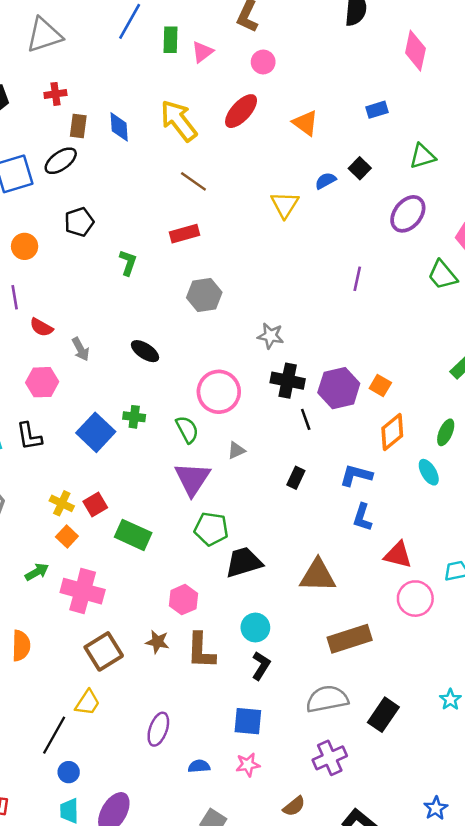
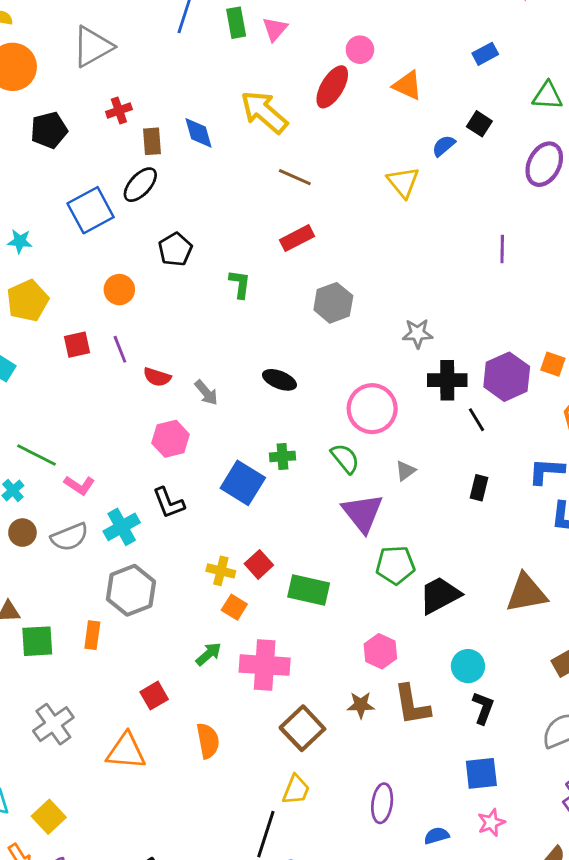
pink circle: (263, 62) -> (360, 50), moved
green triangle: (423, 156) -> (547, 96), turned 32

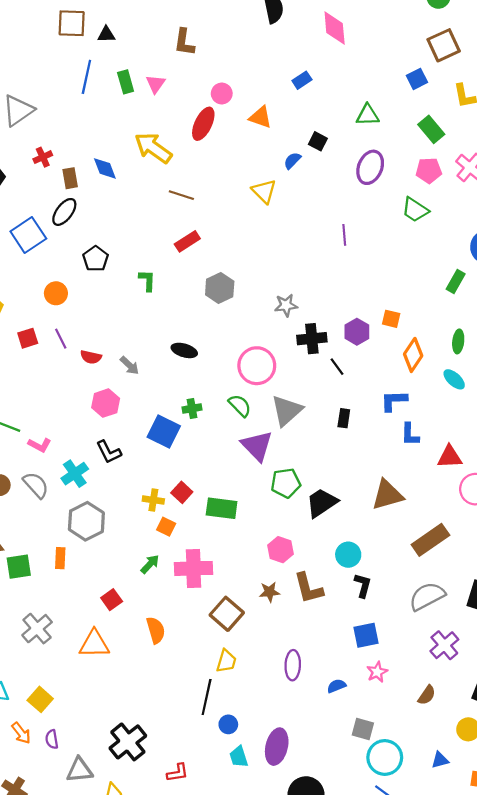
blue rectangle: (485, 54) -> (302, 80), moved
purple hexagon: (507, 377) -> (357, 332), size x0.7
gray triangle: (406, 471) -> (287, 410), size x2.0
gray semicircle: (70, 537) -> (36, 485), turned -104

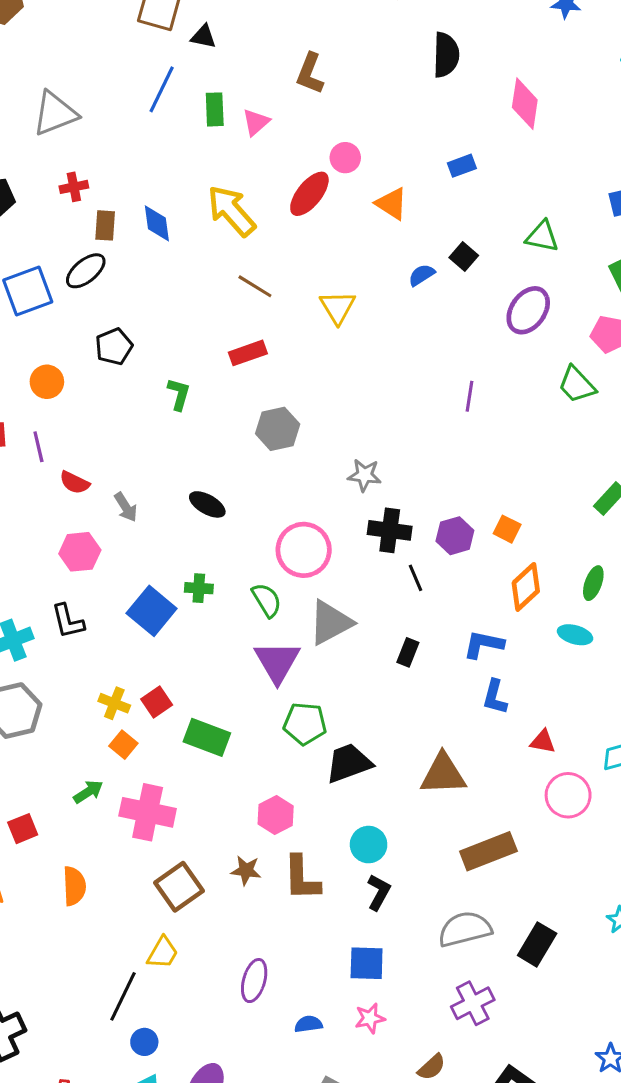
yellow triangle: (264, 191) -> (338, 307), moved
cyan ellipse: (454, 379) -> (575, 635), turned -40
red triangle: (450, 457) -> (543, 742), size x0.7

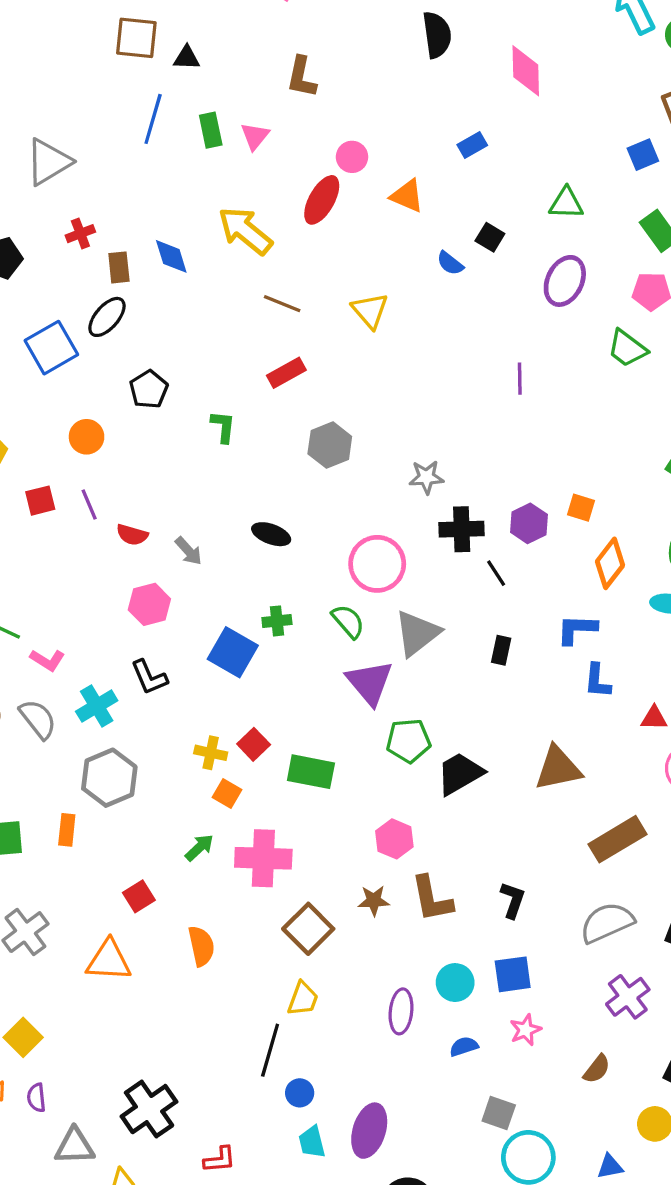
blue semicircle: (422, 275) -> (450, 263), turned -100
cyan circle: (369, 845) -> (455, 983), moved

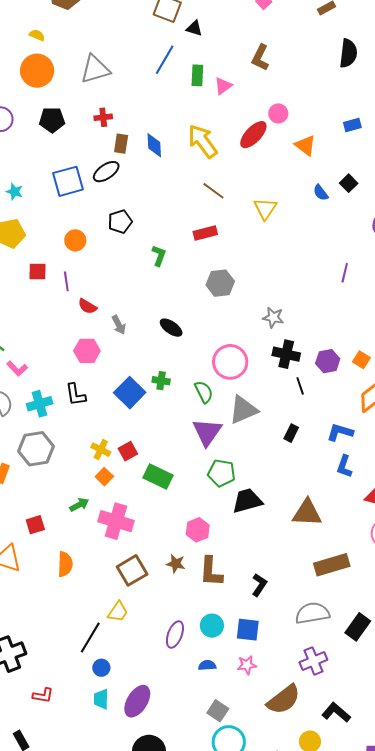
brown semicircle: (597, 1069) -> (284, 700), size x1.8

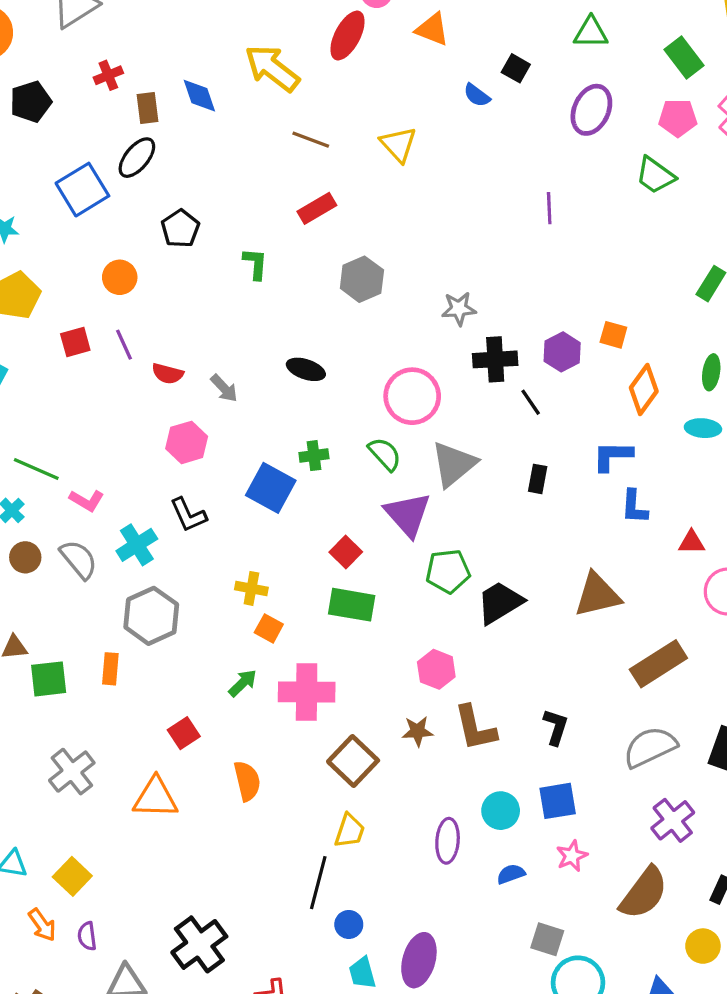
red square: (128, 451) -> (346, 552), moved

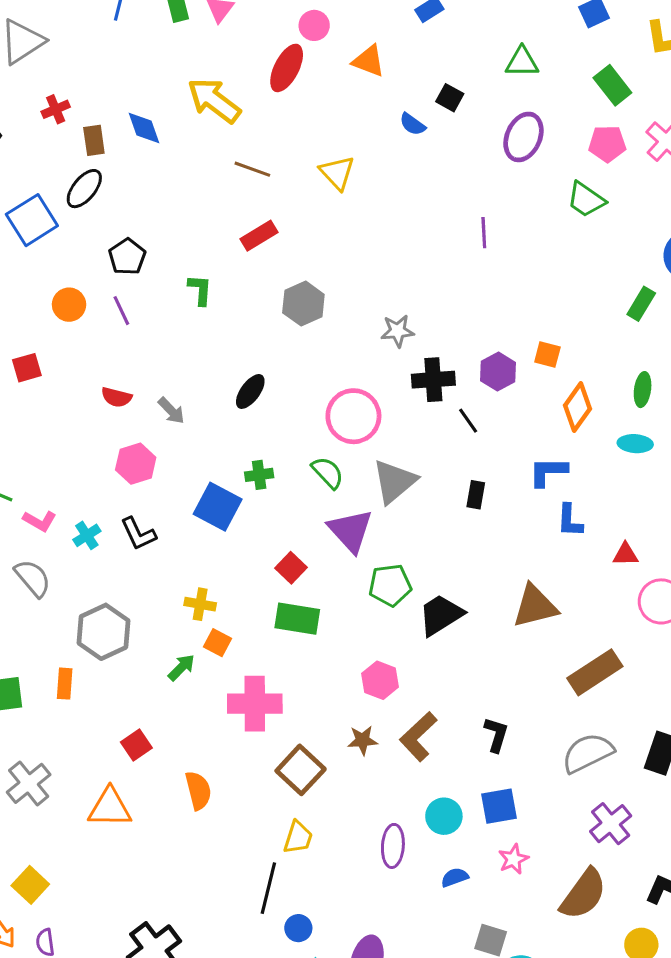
purple line: (124, 345) -> (121, 311), moved
black ellipse: (306, 369) -> (250, 391), turned -72
cyan cross: (137, 545) -> (87, 535), moved, size x0.7
green arrow: (243, 683) -> (181, 667), moved
brown L-shape: (475, 728) -> (418, 736), turned 60

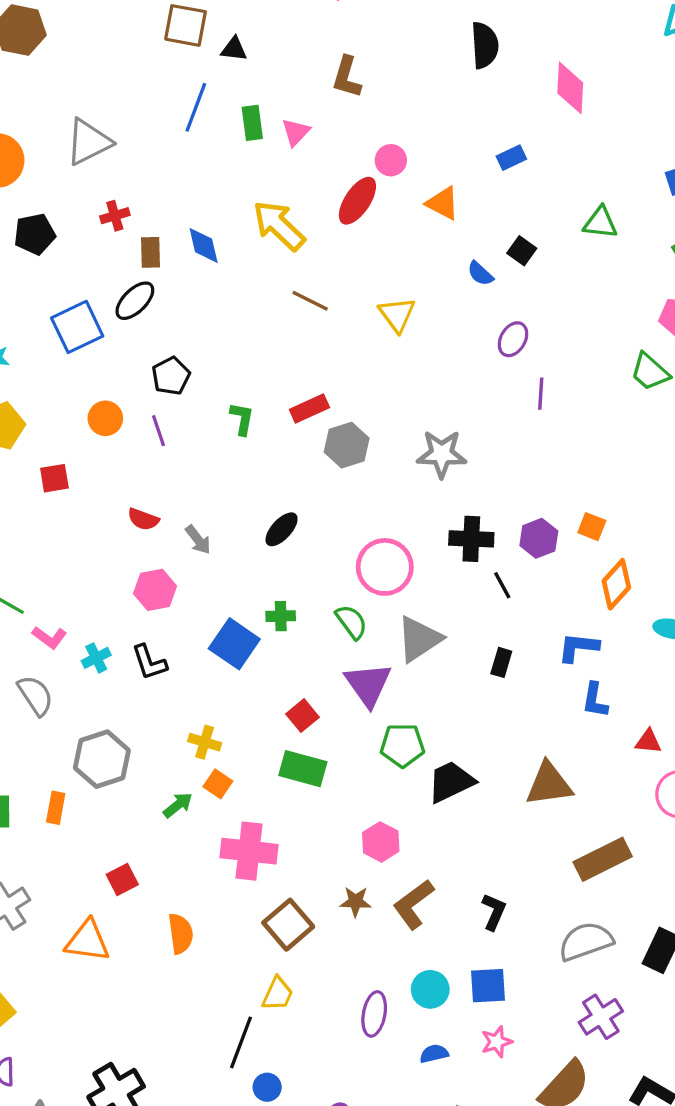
purple ellipse: (523, 137) -> (513, 339), moved, size x0.7
red rectangle: (259, 236) -> (309, 408), moved
gray star: (398, 331) -> (442, 454), moved, size x1.4

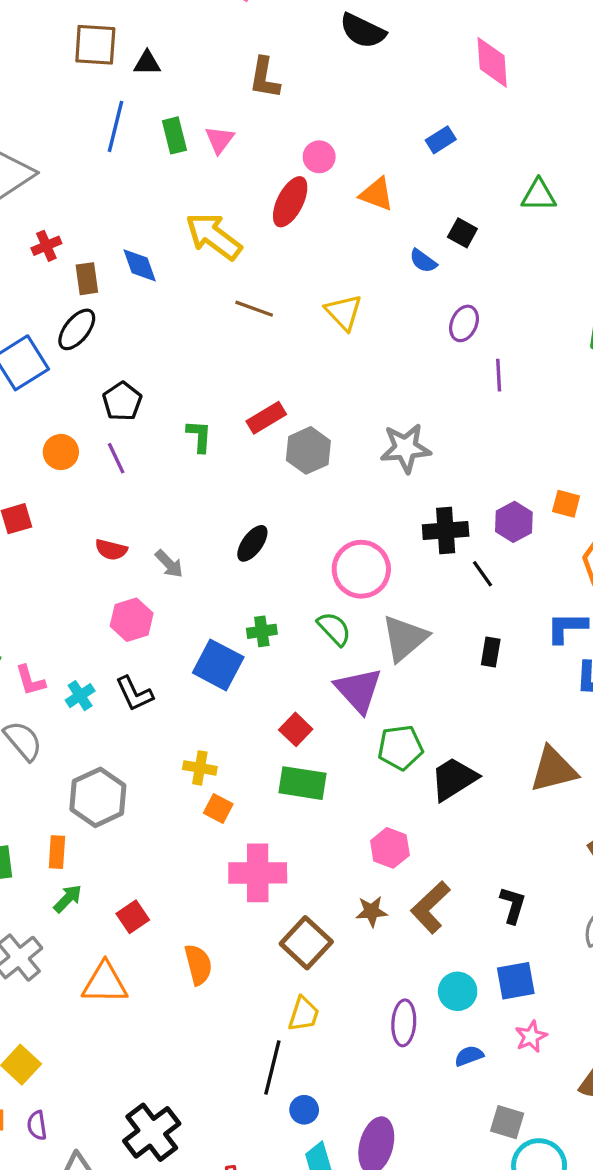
black semicircle: (485, 45) -> (363, 31), moved, turned 126
pink L-shape: (49, 637) -> (30, 680), turned 44
green arrow: (178, 805) -> (68, 899), moved

